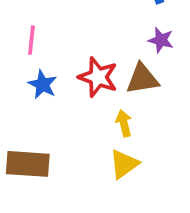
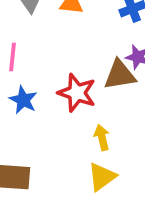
brown triangle: (142, 79) -> (120, 75), moved

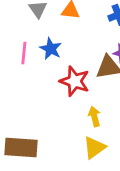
blue star: (23, 100) -> (51, 49), moved

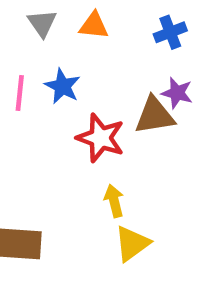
yellow arrow: (94, 116) -> (114, 201), moved

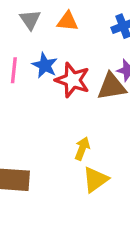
red star: (101, 138) -> (73, 80), moved
yellow arrow: (114, 201) -> (82, 149), turned 35

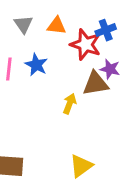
red star: (73, 80) -> (85, 45), moved
yellow arrow: (82, 149) -> (70, 104), moved

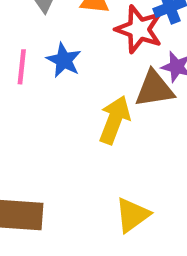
yellow arrow: (70, 104) -> (115, 120), size x1.5

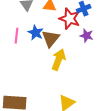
brown triangle: (154, 89) -> (51, 39), moved, turned -42

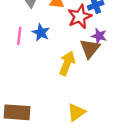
red star: (70, 19) -> (80, 17), turned 30
brown triangle: (51, 39) -> (90, 48), moved

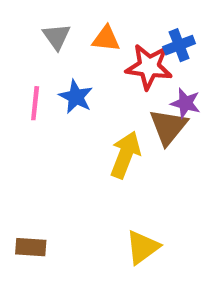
red star: (80, 17) -> (149, 67), turned 30
brown rectangle: (17, 112) -> (31, 247), size x0.6

